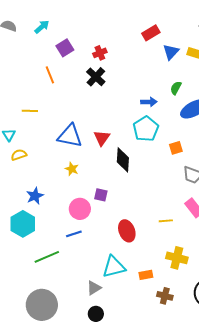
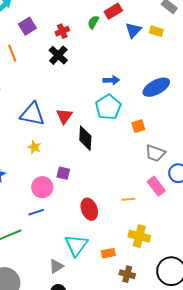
green semicircle: (176, 88) -> (93, 22), moved
cyan triangle: (114, 267) -> (76, 245), turned -40

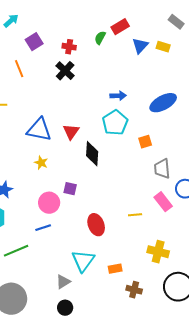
red cross: (62, 31) -> (69, 47), turned 32
gray trapezoid: (155, 153) -> (162, 169), turned 65
yellow cross: (139, 236) -> (158, 252), moved

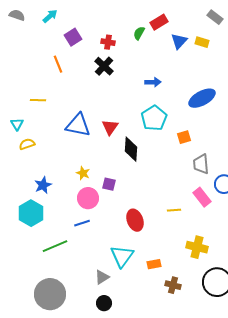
blue arrow: (118, 96) -> (153, 82), moved
yellow star: (41, 163) -> (83, 173), moved

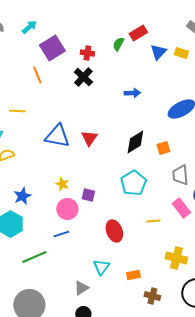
purple square: (73, 37) -> (52, 48), size x1.4
cyan pentagon: (154, 118) -> (133, 183), moved
black diamond: (131, 149) -> (135, 142), moved, turned 55
cyan triangle: (122, 256) -> (101, 267), size x0.7

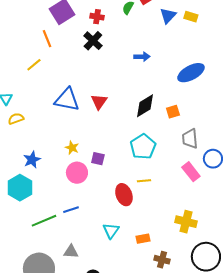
yellow line: (17, 111) -> (34, 65), moved, turned -42
yellow line: (153, 221) -> (144, 181), moved
blue line: (61, 234) -> (71, 210), moved
gray triangle: (81, 288) -> (71, 252), moved, turned 35

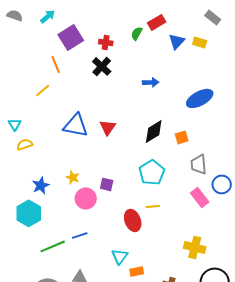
yellow star: (72, 148) -> (73, 177), moved
orange rectangle: (143, 239) -> (137, 271), moved

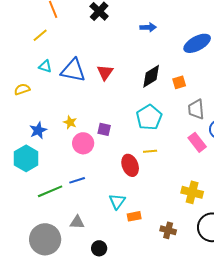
cyan triangle: (15, 124) -> (45, 66), moved, turned -40

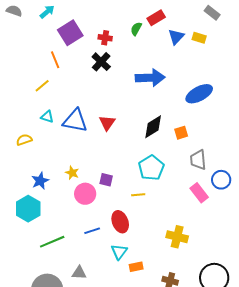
blue arrow: (148, 27) -> (150, 78), size x1.8
yellow line: (150, 151) -> (138, 195), moved
red ellipse: (130, 165) -> (120, 222), moved
blue line: (77, 180) -> (92, 231), moved
yellow cross: (192, 192) -> (177, 237), moved

